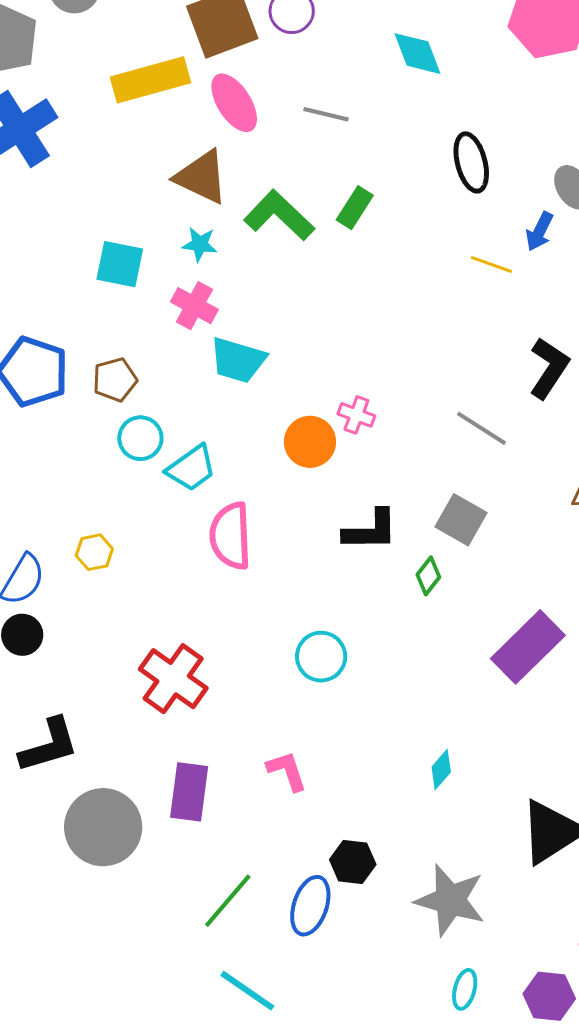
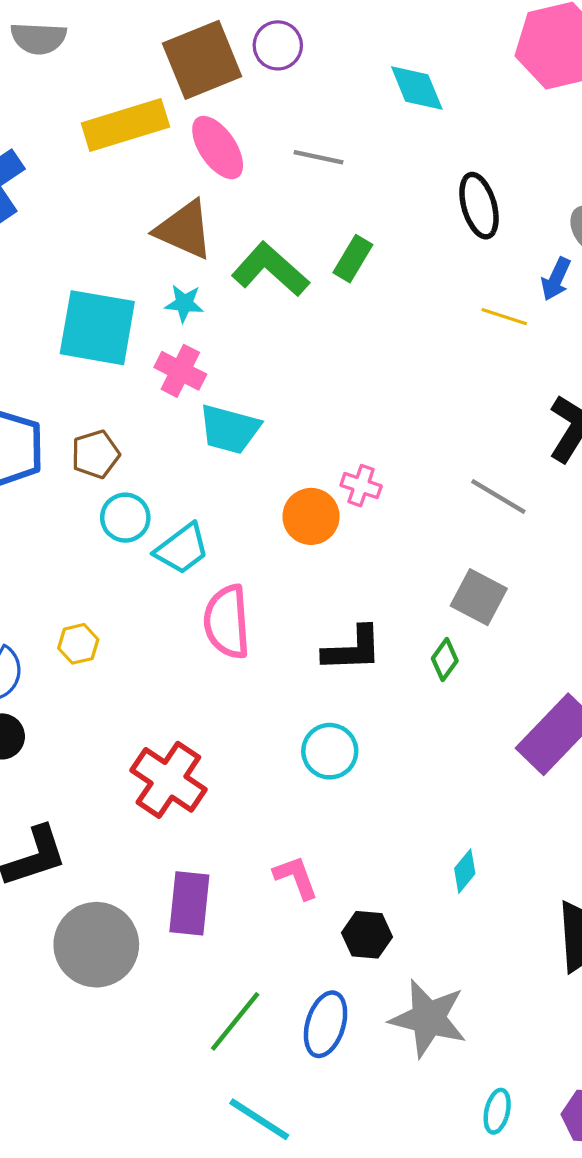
cyan square: (120, 264) -> (97, 328), size x1.5
black L-shape: (370, 530) -> (353, 649), moved
black hexagon: (353, 862) -> (367, 935), moved
gray star: (450, 900) -> (428, 1018), moved

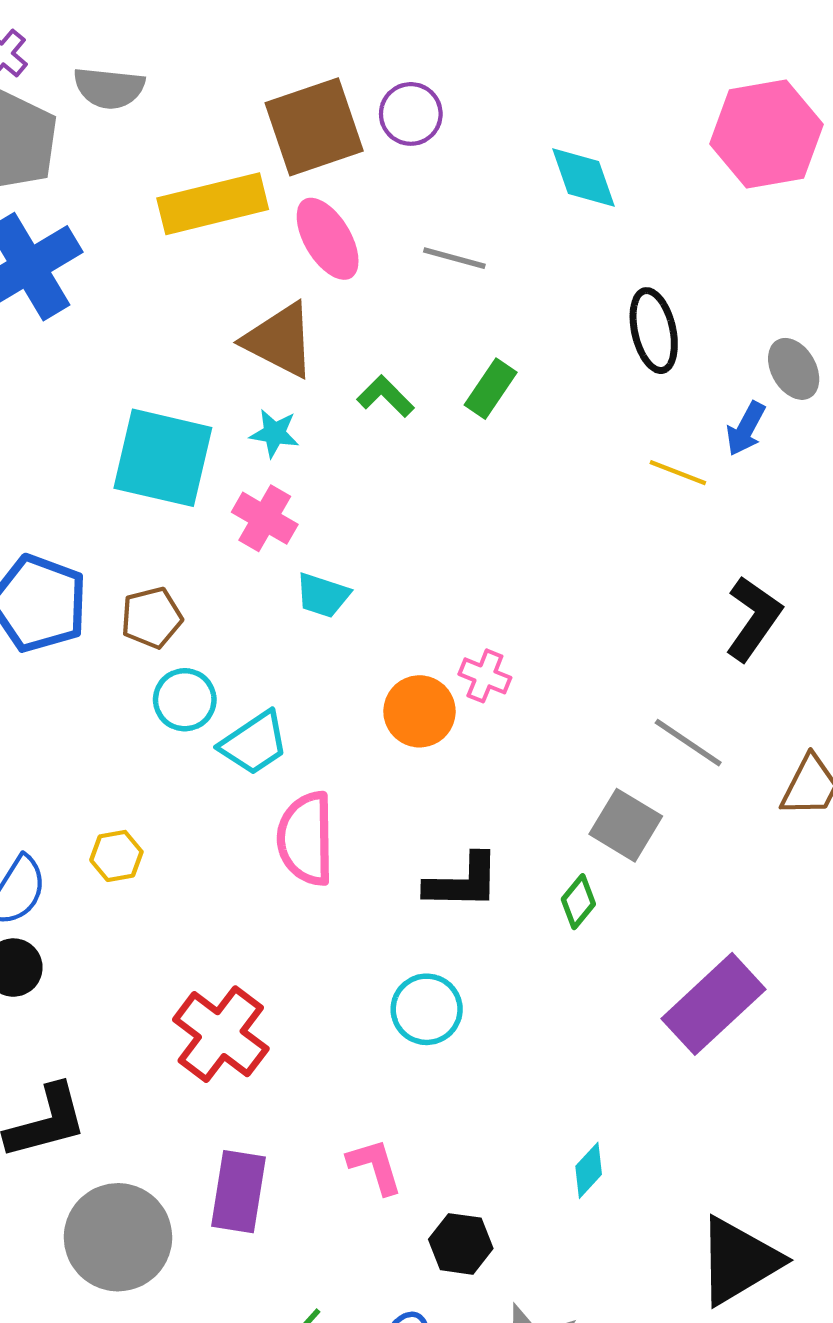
green L-shape: (270, 269) -> (385, 396), size x0.6
cyan trapezoid: (230, 429) -> (323, 595), size x0.7
gray line: (498, 496) -> (688, 743), moved

